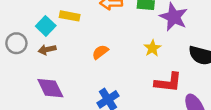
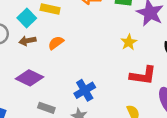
orange semicircle: (100, 52) -> (56, 43), moved
purple diamond: (50, 88) -> (30, 78), turned -40

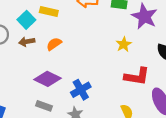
purple diamond: (30, 78) -> (48, 79), moved

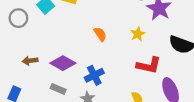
brown arrow: (27, 42) -> (30, 61), moved
orange semicircle: (54, 44) -> (100, 34), moved, turned 88

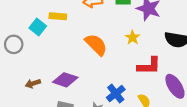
orange semicircle: (100, 34) -> (96, 45), size x1.6
blue cross: (94, 75) -> (116, 94), moved

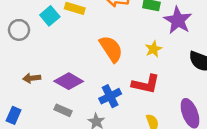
red L-shape: (149, 66) -> (146, 84), moved
blue cross: (116, 94) -> (110, 96), moved

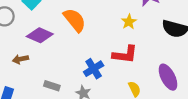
orange semicircle: (111, 49) -> (75, 20), moved
purple diamond: (69, 81) -> (40, 35), moved

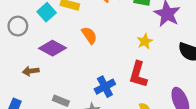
orange semicircle: (75, 20) -> (89, 35), size x0.7
red L-shape: (125, 54) -> (138, 74), turned 95

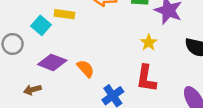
orange semicircle: (89, 35) -> (86, 69), moved

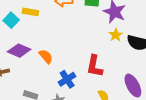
yellow star: (149, 43) -> (116, 35), moved

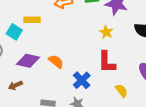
yellow star: (116, 35) -> (106, 32), moved

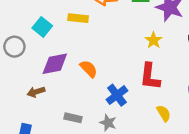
yellow rectangle: (32, 20) -> (78, 18), moved
purple diamond: (28, 61) -> (55, 64), turned -30

